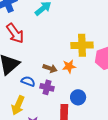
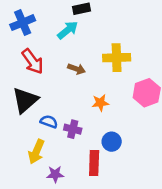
yellow cross: (82, 45) -> (117, 58), moved
brown arrow: (50, 68) -> (76, 69), moved

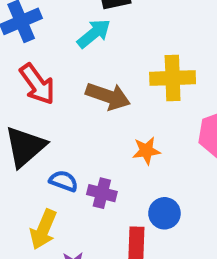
brown arrow: (76, 69) -> (108, 96), size x1.5

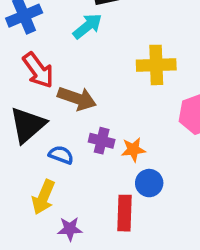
brown arrow: (108, 96) -> (77, 98), moved
orange star: (146, 151) -> (133, 150), moved
purple cross: (102, 193) -> (102, 141), moved

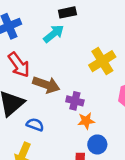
yellow cross: (156, 65) -> (102, 61), turned -30
purple cross: (102, 141) -> (75, 101), moved

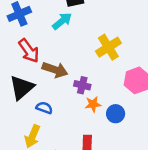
blue circle: (97, 144) -> (116, 114), moved

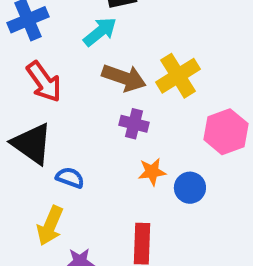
brown arrow: (55, 70) -> (124, 78), moved
purple cross: (82, 85) -> (134, 124), moved
black triangle: (22, 88) -> (32, 144), turned -44

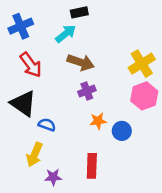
yellow cross: (178, 76) -> (142, 64), moved
purple cross: (134, 124) -> (87, 91), turned -35

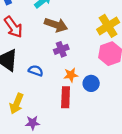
blue semicircle: (47, 125) -> (36, 71), moved
red rectangle: (92, 166) -> (66, 97), moved

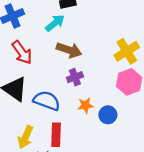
blue semicircle: (36, 71) -> (47, 101), size x1.6
red rectangle: (66, 97) -> (56, 135), moved

